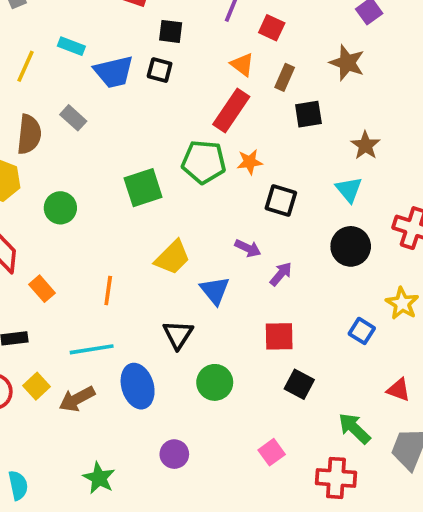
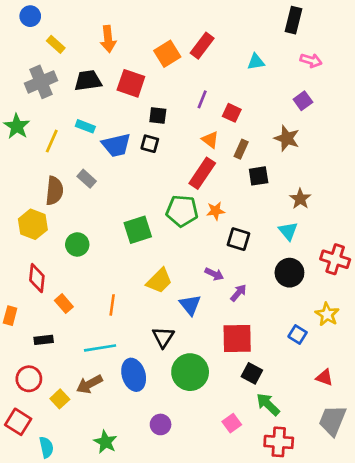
red square: (279, 336) -> (237, 339), size x1.4
green circle: (215, 382) -> (190, 372), size x1.4
yellow square: (36, 386) -> (60, 399), moved
green arrow: (354, 428) -> (268, 404), moved

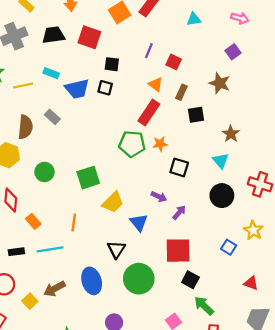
yellow line: (52, 141) -> (23, 86), turned 54
green square: (138, 230) -> (88, 178), moved
cyan line: (100, 348) -> (50, 249), moved

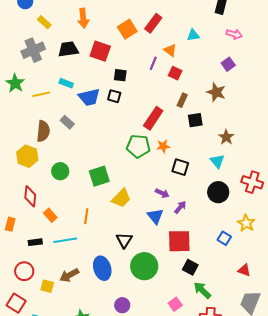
orange triangle: (156, 84) -> (170, 50), moved
blue triangle: (139, 223) -> (155, 216), moved
yellow square: (30, 301) -> (47, 286), turned -32

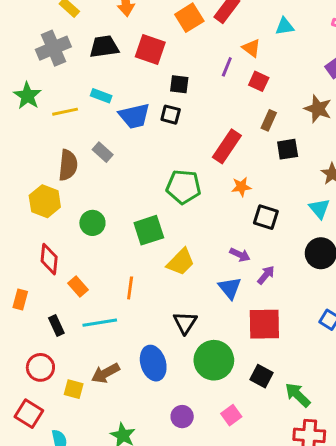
green pentagon: (138, 146) -> (184, 187), moved
black rectangle: (35, 242) -> (56, 326), turned 72
black square: (190, 267) -> (262, 376), moved
pink square: (175, 304) -> (231, 415), moved

